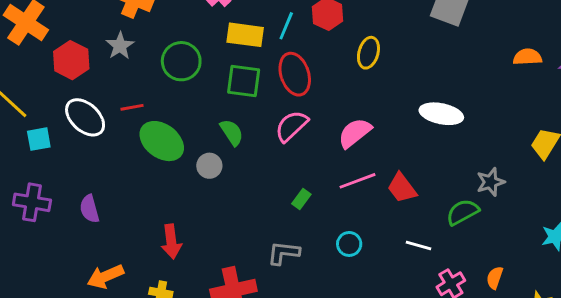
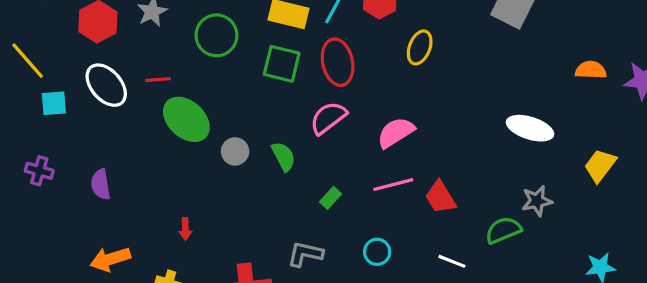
white ellipse: (441, 114) -> (530, 128), moved
green semicircle: (232, 132) -> (283, 156), moved
purple cross: (32, 202) -> (39, 171), size x0.7
red arrow: (171, 241) -> (185, 229), size x0.6

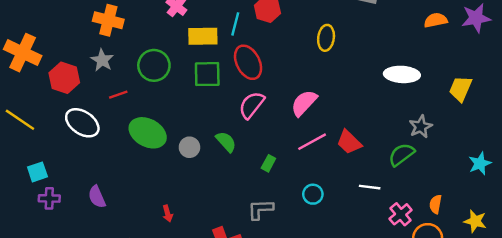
yellow ellipse: (420, 47) -> (326, 38), moved
red line: (158, 80) -> (118, 95), moved
cyan square: (54, 103) -> (37, 172), moved

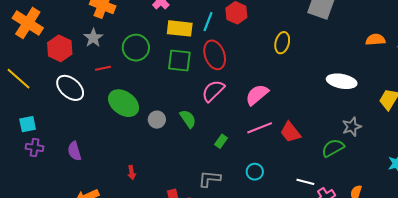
white line: (370, 187) -> (305, 182), moved

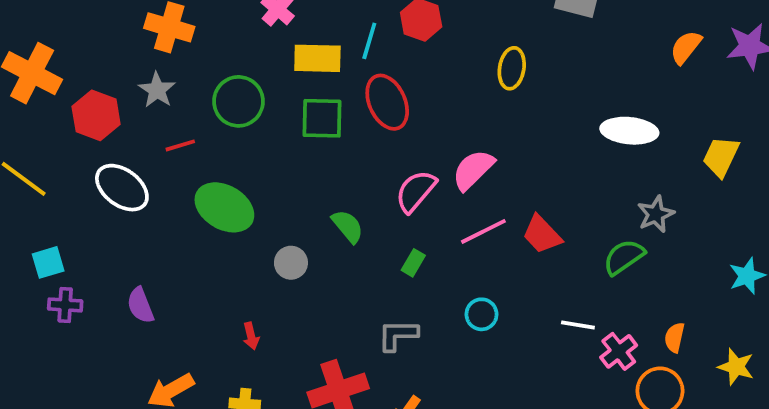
orange semicircle: (375, 40) -> (686, 47), turned -42
pink semicircle: (213, 91) -> (416, 191), moved
gray circle: (157, 120) -> (291, 263), moved

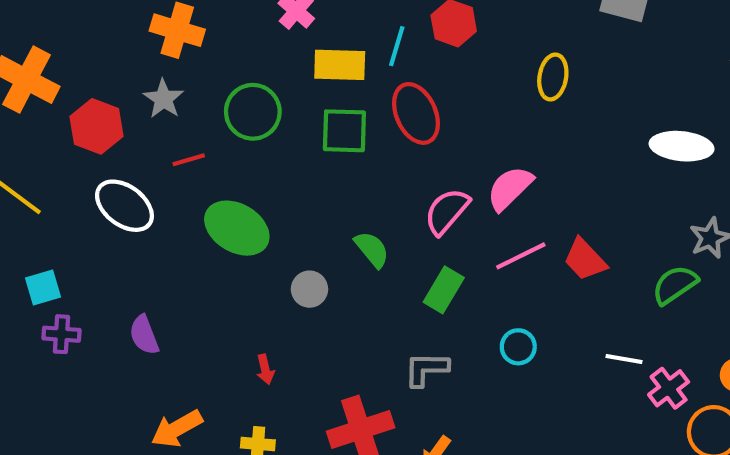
green rectangle: (413, 263) -> (444, 290), size x1.5

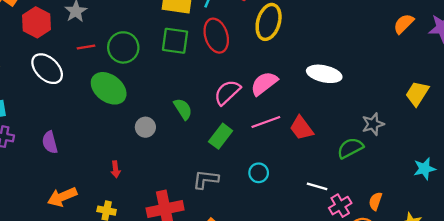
yellow ellipse: (553, 77) -> (269, 22), moved, size x1.4
green circle: (253, 112) -> (123, 47), moved
white ellipse: (682, 146) -> (324, 74), moved

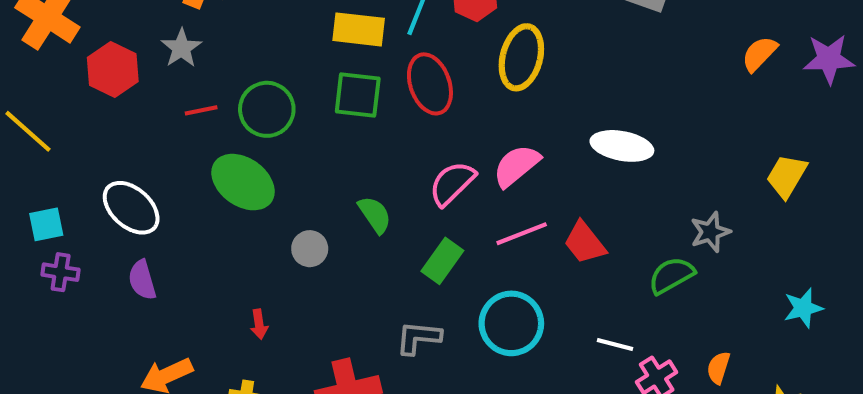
white ellipse: (47, 69) -> (131, 208), moved
cyan circle: (259, 173) -> (511, 323), size x1.8

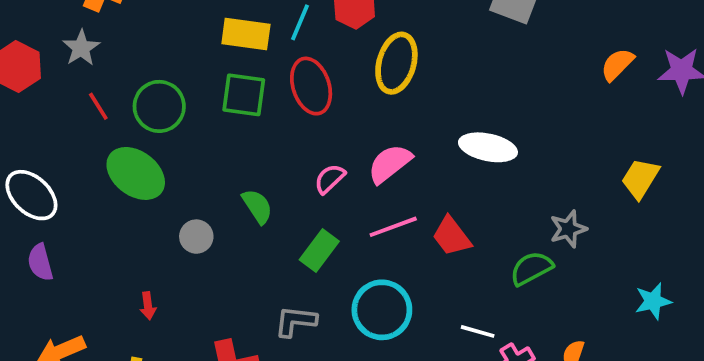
red line: (201, 110) -> (98, 106), turned 68
pink semicircle: (452, 183) -> (330, 179), size x0.7

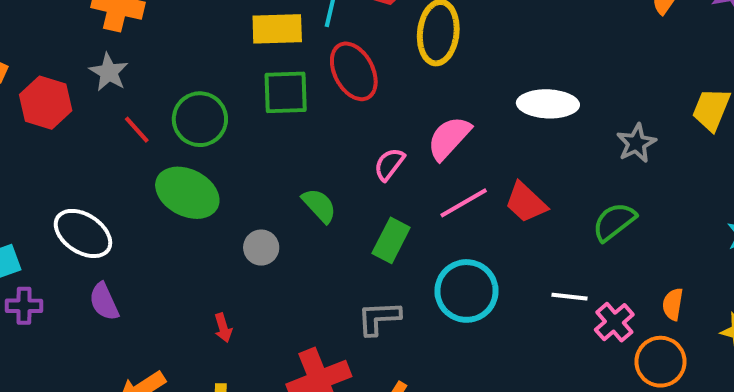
gray star: (568, 229) -> (636, 143), moved

